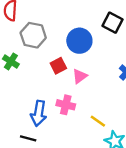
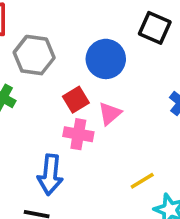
pink cross: (66, 105) -> (78, 134), moved
yellow line: (98, 121) -> (142, 181), turned -63

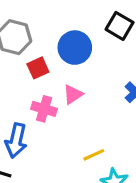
red square: (76, 100) -> (38, 68), moved

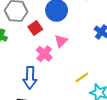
pink cross: (44, 109) -> (44, 54), turned 35

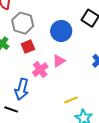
red square: (35, 28) -> (28, 47), moved

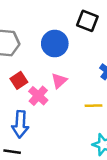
red square: (28, 47) -> (19, 80), moved
yellow line: (71, 100) -> (93, 106), moved, turned 32

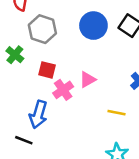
blue circle: (55, 44) -> (93, 26), moved
red square: (19, 80) -> (47, 70), turned 35

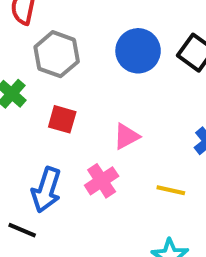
pink cross: (63, 90) -> (102, 181), moved

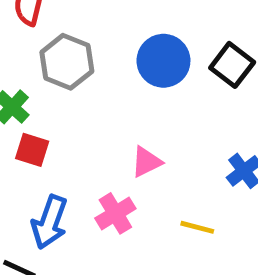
red square: (62, 119) -> (32, 150), moved

